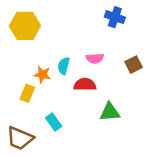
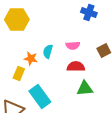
red semicircle: (85, 85) -> (76, 66), moved
cyan rectangle: (54, 122) -> (40, 96), size x1.6

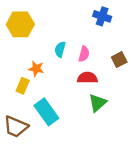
pink semicircle: (73, 46) -> (84, 54), turned -72
cyan semicircle: (48, 52) -> (60, 49), moved
green triangle: (85, 88) -> (98, 103), turned -36

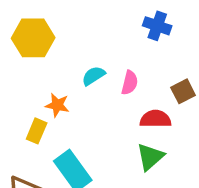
cyan semicircle: (60, 49) -> (93, 76), turned 42
red semicircle: (87, 78) -> (155, 119), moved

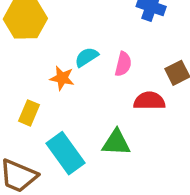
orange star: (57, 105) -> (62, 78), moved
green triangle: (150, 157) -> (116, 143), moved, turned 44

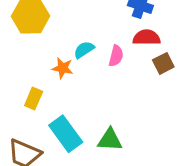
red semicircle: (149, 101) -> (147, 38), moved
green triangle: (116, 143) -> (110, 140), moved

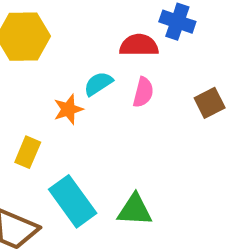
red semicircle: (147, 38) -> (139, 45), moved
orange star: (63, 68) -> (68, 109), turned -30

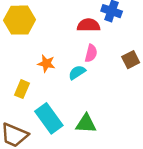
cyan semicircle: (98, 84) -> (77, 72), moved
orange star: (68, 109) -> (46, 63), turned 30

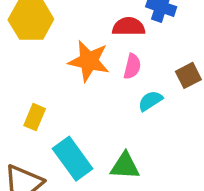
orange star: (46, 63) -> (89, 61), moved, size x1.6
cyan semicircle: (77, 72) -> (150, 101), moved

